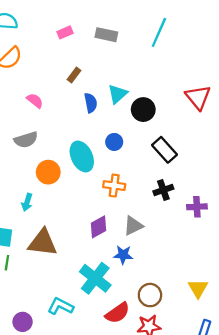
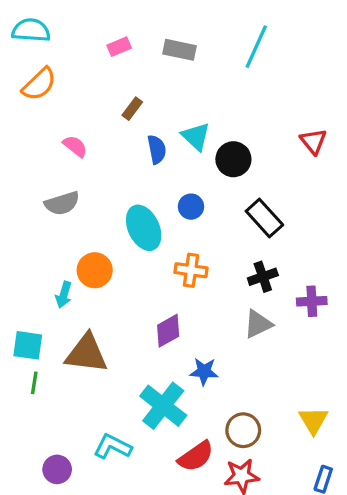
cyan triangle: (118, 94) -> (196, 136), turned -35
red triangle: (198, 97) -> (313, 141), size x0.7
orange circle: (48, 172) -> (95, 270), moved
gray triangle: (133, 226) -> (258, 324), moved

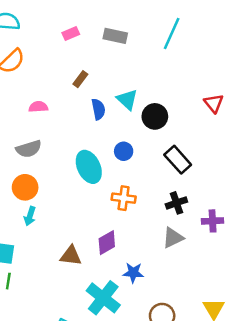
pink semicircle: (75, 146) -> (38, 107), turned -42
orange circle: (95, 270) -> (25, 187), moved
brown triangle: (87, 353) -> (71, 256), moved, size x0.7

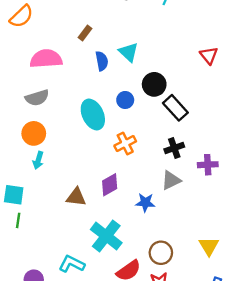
pink semicircle: (38, 107) -> (46, 59), size x1.8
black circle: (155, 116) -> (154, 84), moved
orange cross: (124, 198) -> (125, 143), turned -35
blue star: (133, 273) -> (145, 203), moved

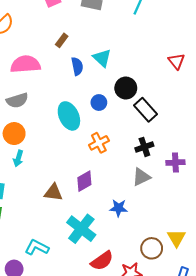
blue star: (145, 203) -> (119, 208), moved
brown circle: (161, 253) -> (152, 248), moved
cyan L-shape: (72, 264) -> (37, 247), moved

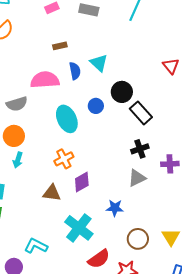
brown rectangle: (62, 40) -> (60, 46), turned 40
pink semicircle: (25, 64) -> (45, 80), moved
orange cross: (99, 143) -> (64, 159), moved
brown circle: (152, 248) -> (138, 239), moved

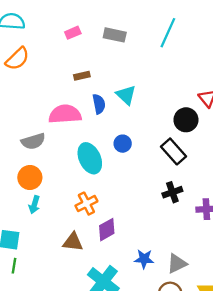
black circle: (122, 92) -> (186, 120), moved
gray triangle: (137, 178) -> (177, 263), moved

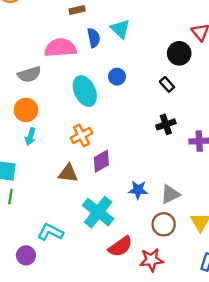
black rectangle: (174, 151) -> (167, 84), size x0.6

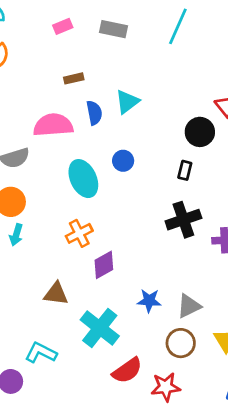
cyan triangle: (120, 29) -> (127, 102), turned 40
black rectangle: (167, 84) -> (185, 170), turned 56
black cross: (166, 124) -> (183, 220), size x1.4
brown triangle: (68, 173) -> (56, 294), moved

